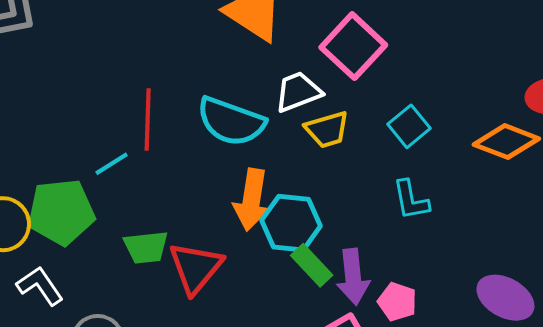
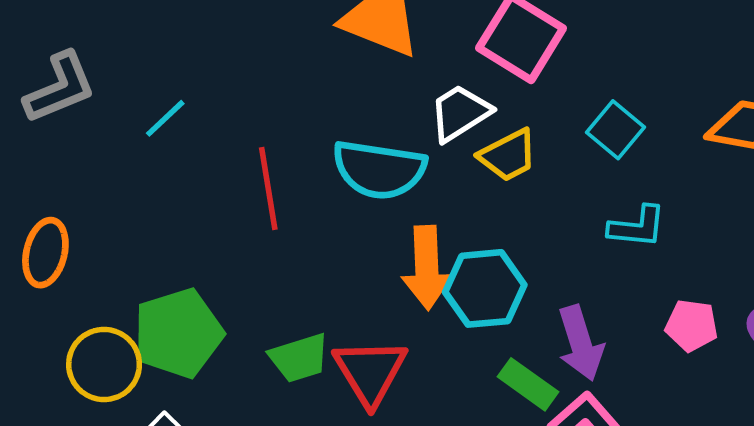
cyan line: (112, 164) -> (165, 118), moved
cyan L-shape: (411, 200) -> (637, 227), turned -63
green rectangle: (312, 265) -> (528, 384), moved
pink pentagon: (397, 302) -> (692, 325), moved

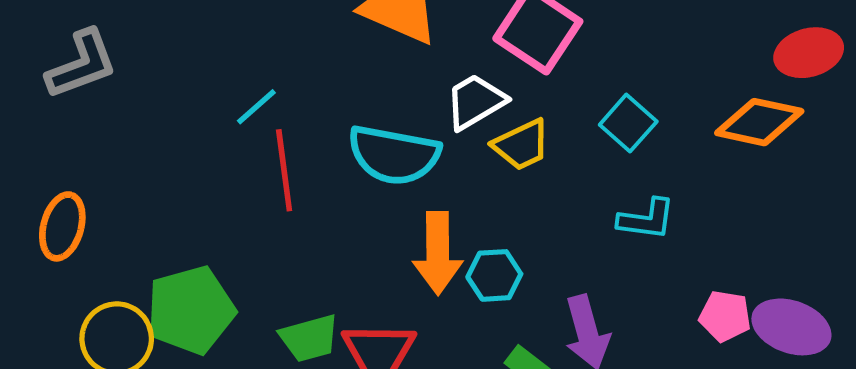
cyan line: (165, 118) -> (256, 107), moved
cyan hexagon: (485, 288) -> (494, 275), size x0.7
pink pentagon: (692, 325) -> (725, 316), moved

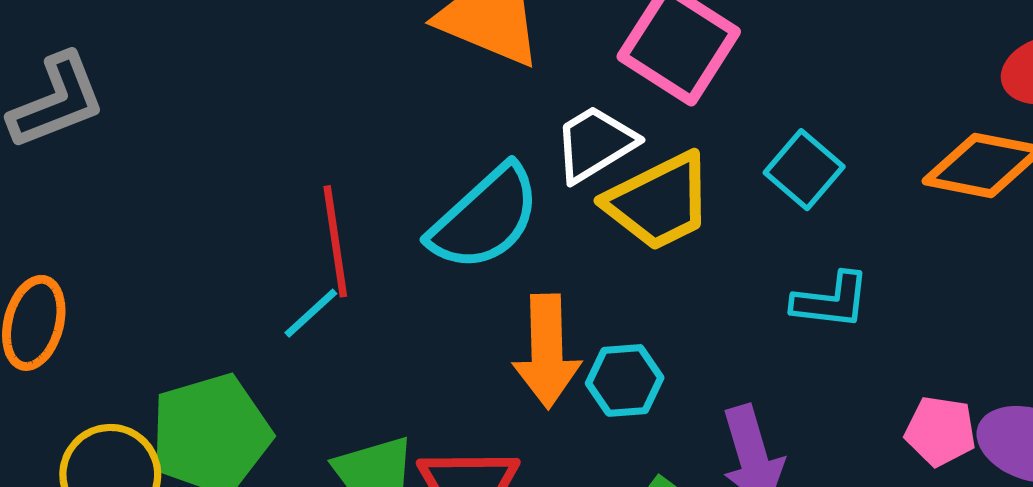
cyan line: (256, 107) -> (311, 313), moved
yellow trapezoid: (522, 145) -> (659, 202), size x1.4
cyan semicircle: (394, 155) -> (485, 218), turned -52

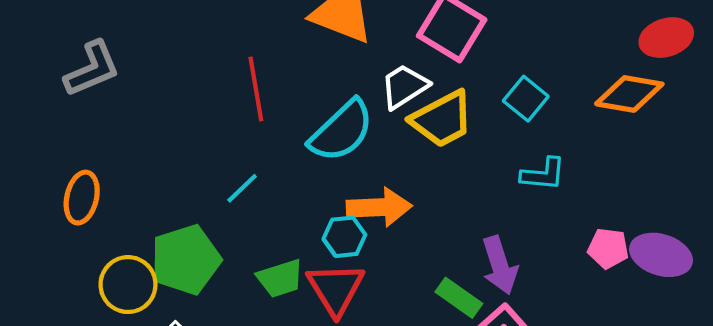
red line: (335, 241) -> (256, 89), moved
orange arrow: (547, 351) -> (379, 207), turned -90
cyan hexagon: (625, 380) -> (344, 237), moved

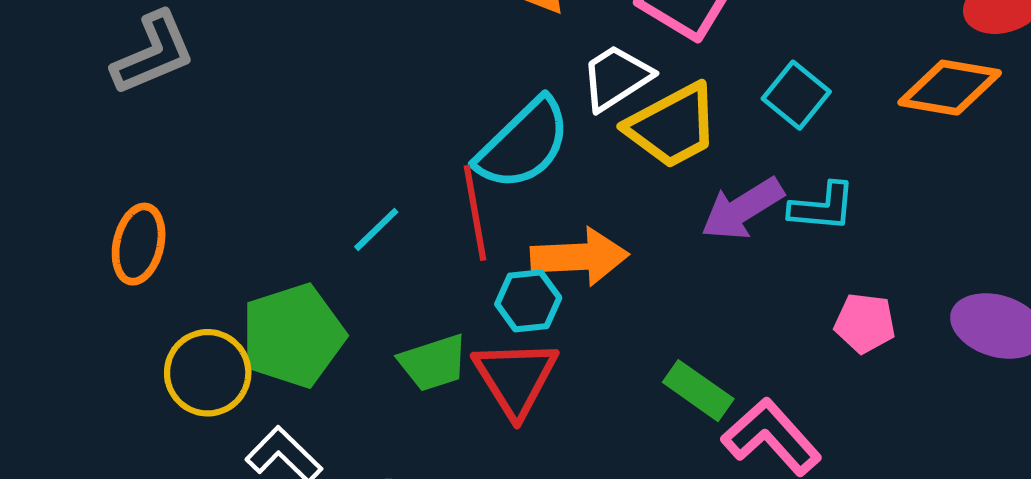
red line: (256, 89) -> (475, 213), moved
pink pentagon: (608, 248) -> (865, 323), moved
purple arrow: (500, 265) -> (742, 209), moved, turned 76

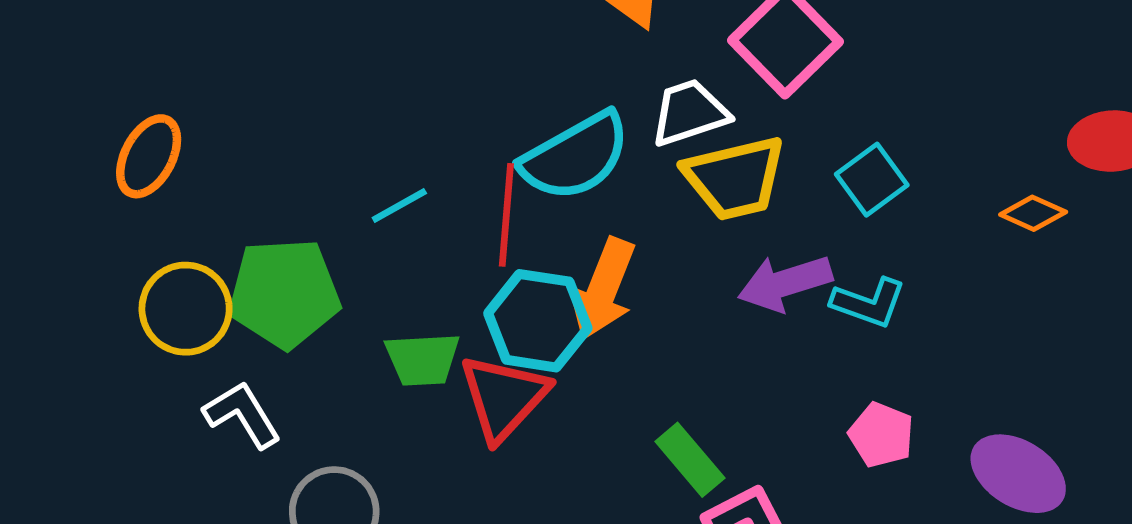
orange diamond: (950, 88) -> (1033, 213), size x0.6
orange arrow: (580, 257) -> (603, 289), turned 100
cyan hexagon: (528, 301) -> (538, 321), size x1.5

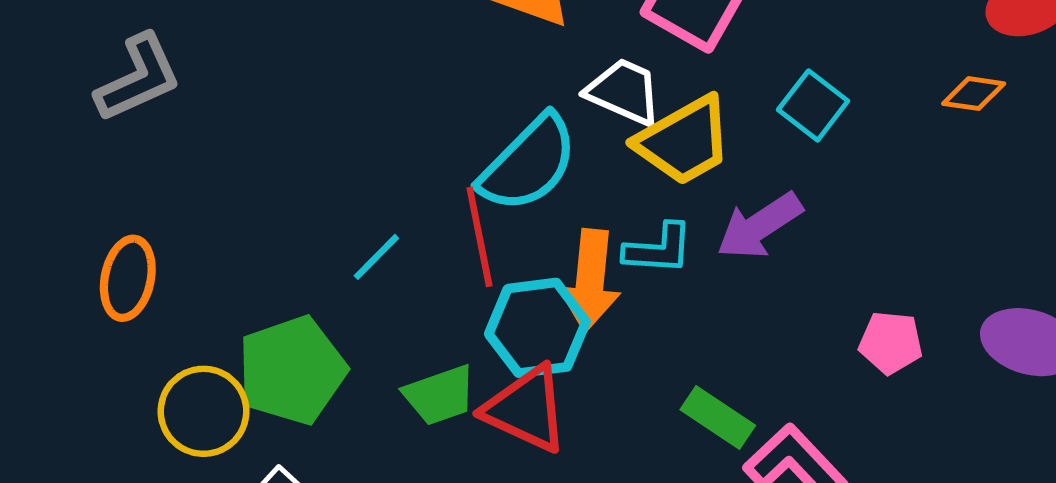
white trapezoid: (689, 113) -> (624, 92), turned 58
cyan L-shape: (869, 303) -> (658, 249), moved
red triangle: (504, 397) -> (526, 409), turned -32

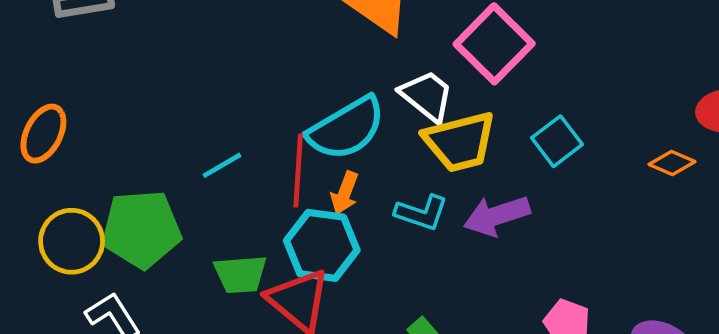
orange arrow: (590, 280) -> (345, 193), moved, size x0.6

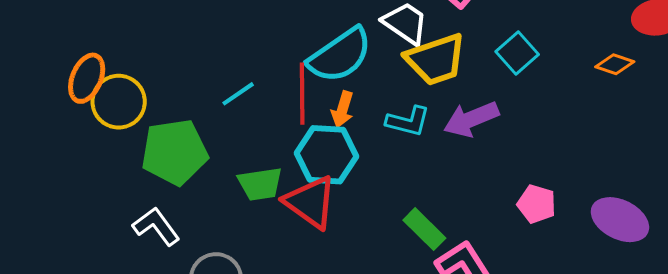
yellow circle: (72, 241) -> (119, 102), moved

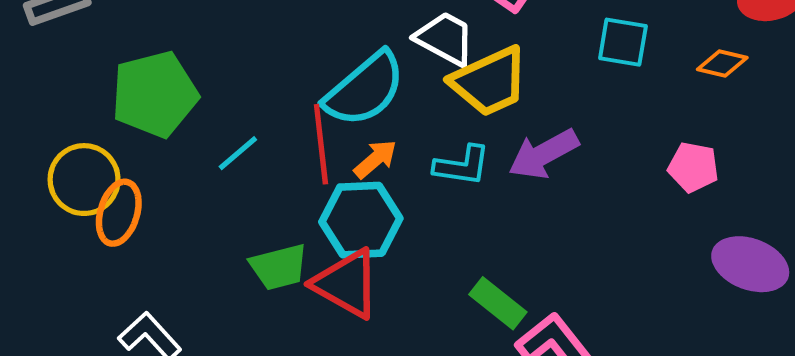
cyan square: (517, 53) -> (623, 42), moved, turned -33
orange ellipse: (87, 78) -> (119, 213), moved
orange arrow: (343, 109) -> (375, 159), turned -141
green pentagon: (174, 152) -> (155, 94), moved
pink pentagon: (537, 204) -> (693, 167), moved

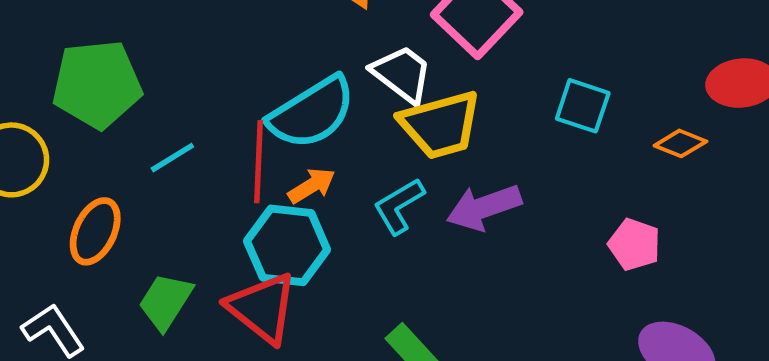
cyan L-shape: (462, 166) -> (399, 206), turned 132
orange ellipse: (119, 213) -> (95, 231), moved
green trapezoid: (279, 267) -> (166, 302), moved, turned 128

